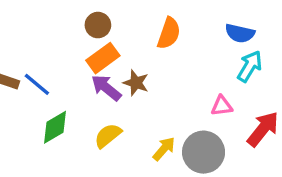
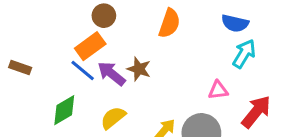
orange rectangle: (103, 58) -> (90, 46), moved
blue line: (37, 84) -> (83, 71), moved

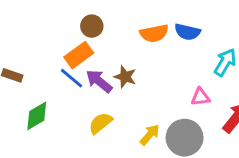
orange semicircle: (169, 23) -> (154, 33), turned 60
blue semicircle: (235, 23) -> (187, 32), moved
green diamond: (64, 110) -> (37, 116), moved

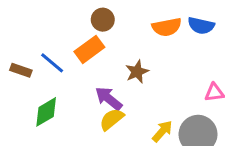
brown star: (125, 77) -> (137, 72), turned 30
blue line: (72, 78) -> (52, 63), moved
purple arrow: (99, 81) -> (109, 99), moved

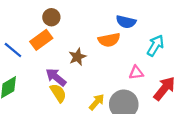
orange semicircle: (167, 27) -> (109, 40), moved
yellow semicircle: (112, 119) -> (58, 93), turned 96

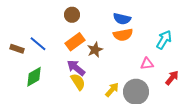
blue semicircle: (126, 22) -> (122, 19), moved
orange rectangle: (41, 40) -> (75, 42), moved
red arrow: (164, 88) -> (172, 78), size x0.7

